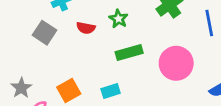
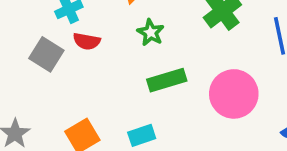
red semicircle: (86, 28) -> (87, 41), moved

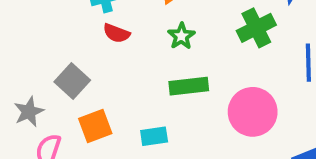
gray square: (46, 54) -> (72, 81), moved

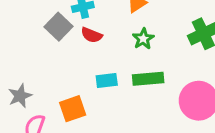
gray square: (72, 81) -> (58, 27), moved
cyan rectangle: (154, 136) -> (107, 81), moved

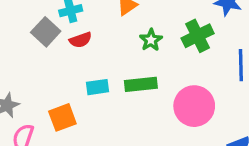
red semicircle: (92, 35) -> (81, 40), turned -40
green star: (143, 39) -> (151, 40), moved

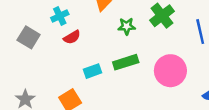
gray square: (46, 32) -> (29, 37), moved
green star: (151, 40) -> (127, 26), turned -30

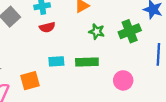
pink circle: (170, 71) -> (123, 80), size x0.7

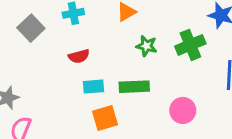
red semicircle: (47, 27) -> (79, 56), moved
orange square: (30, 81) -> (105, 118), moved

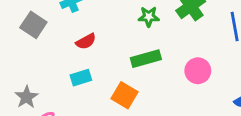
cyan rectangle: (94, 87) -> (81, 78), moved
orange square: (105, 118) -> (125, 95), turned -30

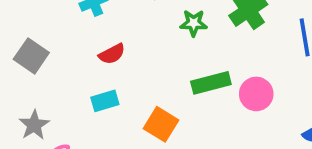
gray square: (33, 25) -> (31, 56), moved
green rectangle: (146, 59) -> (211, 83), moved

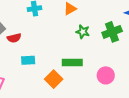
red semicircle: (112, 54) -> (14, 38), moved
green rectangle: (211, 83) -> (72, 63), moved

